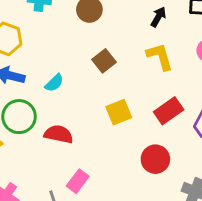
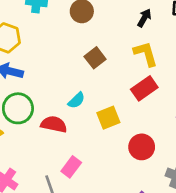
cyan semicircle: (54, 83) -> (76, 100), moved
red rectangle: (169, 111) -> (144, 88), moved
yellow square: (119, 112) -> (108, 118), moved

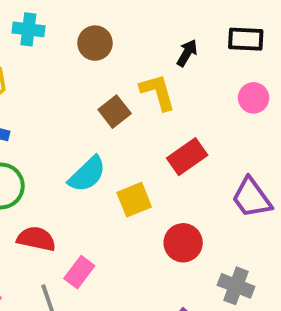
yellow L-shape: (146, 54) -> (158, 92), moved
cyan semicircle: (76, 100) -> (87, 174), size x1.5
red semicircle: (54, 124) -> (36, 239), moved

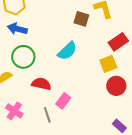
brown square: (115, 112) -> (81, 19), turned -35
yellow square: (134, 200) -> (108, 64), moved

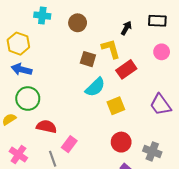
red rectangle: (118, 42) -> (126, 69), moved
cyan semicircle: (67, 51) -> (95, 87), moved
red circle: (116, 86) -> (121, 142), moved

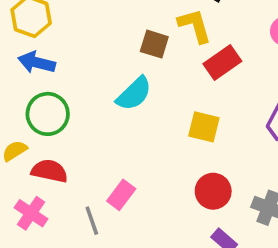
cyan semicircle: (95, 87) -> (134, 94), moved
yellow square: (116, 106) -> (204, 127), turned 36
red semicircle: (46, 127) -> (49, 171), moved

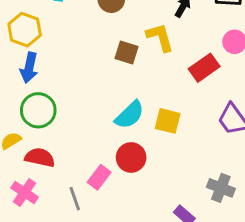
blue arrow: (37, 62) -> (29, 68), turned -92
red rectangle: (222, 62) -> (204, 68), moved
cyan semicircle: (134, 94) -> (130, 115), moved
red circle: (213, 191) -> (131, 157), moved

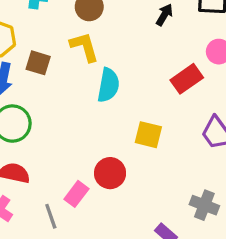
yellow L-shape: (160, 37) -> (84, 47), moved
brown square: (127, 52) -> (38, 63), moved
cyan semicircle: (130, 115) -> (108, 85), moved, turned -36

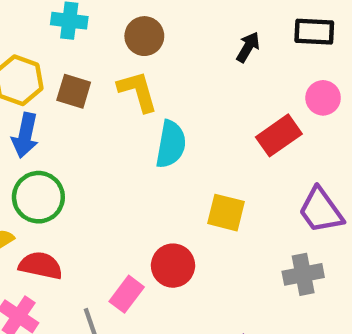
brown square: (38, 63) -> (74, 91), moved
gray cross: (204, 205) -> (303, 274), moved, turned -32

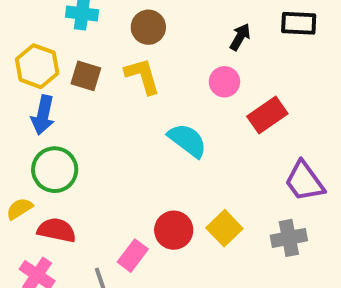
pink circle: (323, 98) -> (224, 82), moved
cyan semicircle: (171, 144) -> (187, 140), moved, turned -63
yellow square: (226, 213) -> (224, 228), moved, turned 32

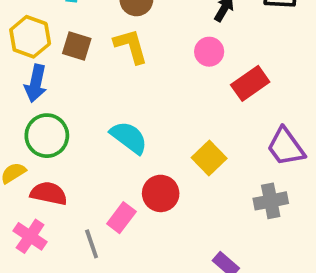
cyan semicircle: (187, 140) -> (129, 137), moved
yellow square: (224, 228) -> (209, 158), moved

